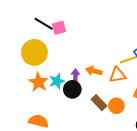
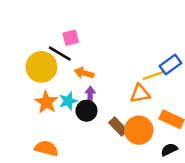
black line: (44, 24) -> (60, 54), moved
orange arrow: (94, 71) -> (84, 73), moved
orange circle: (116, 106) -> (139, 130), size x1.5

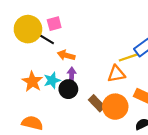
yellow circle: (41, 67) -> (28, 29), moved

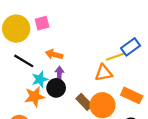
black line: (44, 38) -> (24, 61), moved
orange star: (32, 81) -> (35, 97), moved, turned 30

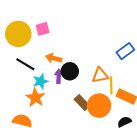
yellow line: (115, 57) -> (111, 85), moved, turned -72
black circle: (56, 88) -> (70, 71), moved
orange star: (35, 97) -> (35, 98), turned -30

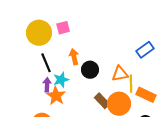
orange arrow: (54, 58) -> (74, 57), turned 63
black line: (25, 64) -> (46, 63), turned 36
purple arrow: (59, 76) -> (47, 85), moved

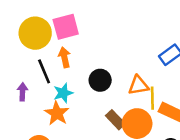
pink square: (63, 28) -> (66, 27), size x1.5
orange arrow: (74, 57) -> (64, 57), moved
purple arrow: (47, 85) -> (22, 92), moved

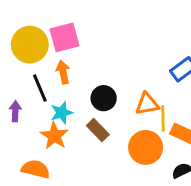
brown rectangle: (115, 120) -> (98, 130), moved

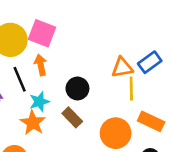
pink square: (65, 37) -> (42, 33), turned 36
orange triangle: (147, 104) -> (122, 67), moved
yellow line: (163, 118) -> (131, 88), moved

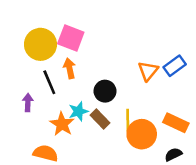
orange triangle: (122, 67) -> (148, 71), turned -40
yellow line: (131, 88) -> (128, 120), moved
cyan star: (39, 102) -> (78, 111), moved

